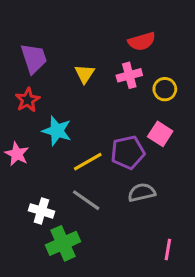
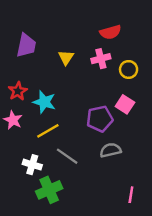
purple trapezoid: (34, 58) -> (26, 45), turned 30
red star: (28, 100) -> (18, 91), moved
yellow line: (88, 162) -> (48, 131), moved

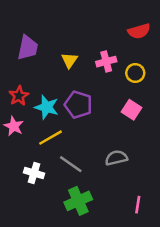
red semicircle: (110, 32) -> (139, 31), moved
purple pentagon: (100, 119) -> (78, 105), moved, turned 30
green cross: (49, 190) -> (78, 201), moved

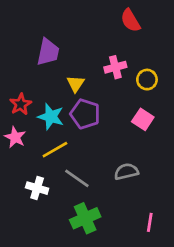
red semicircle: (139, 31) -> (130, 21), moved, turned 75
purple trapezoid: (28, 48) -> (48, 52), moved
yellow triangle: (69, 60) -> (76, 84), moved

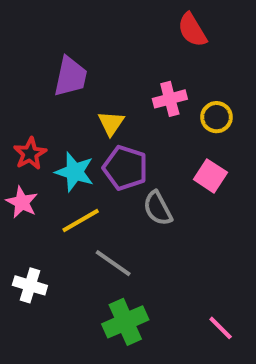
gray semicircle: (126, 172) -> (158, 208), moved, turned -105
white cross: (37, 188) -> (30, 285), moved
pink line: (150, 222) -> (221, 328), turned -54

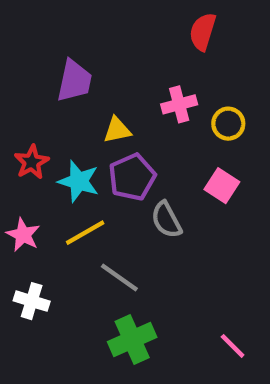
red semicircle: (192, 30) -> (203, 32), turned 48
yellow triangle: (111, 123) -> (117, 130), turned 44
purple pentagon: (125, 168) -> (132, 177), turned 30
pink star: (22, 202) -> (23, 235), moved

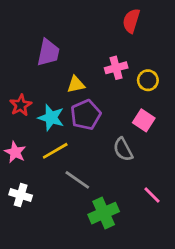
gray semicircle: (166, 220) -> (123, 149), moved
green cross: (132, 340) -> (104, 213), moved
pink line: (233, 346) -> (152, 195), moved

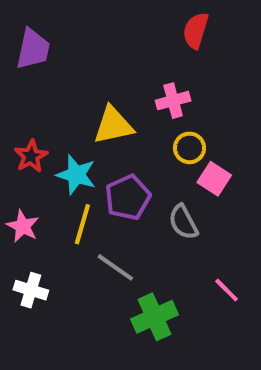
purple trapezoid: (48, 53) -> (33, 49), moved
yellow circle: (148, 80) -> (190, 148), moved
yellow triangle: (76, 84) -> (113, 125), size x1.5
purple pentagon: (86, 115) -> (128, 197), moved
yellow line: (55, 151) -> (82, 224), turned -44

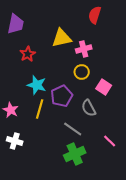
yellow triangle: (113, 125) -> (62, 38), moved
yellow circle: (190, 148) -> (82, 72), moved
red star: (31, 156) -> (28, 54), moved
gray line: (115, 267) -> (73, 129), moved

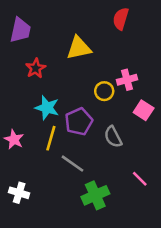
pink cross: (84, 49) -> (127, 80), moved
pink square: (104, 87) -> (144, 110), moved
gray line: (73, 129) -> (72, 164), moved
white cross: (15, 141) -> (19, 193), moved

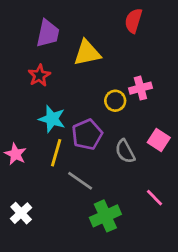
purple trapezoid: (20, 30) -> (48, 33), moved
pink square: (144, 110) -> (159, 140), moved
white cross: (19, 193) -> (21, 213), turned 30

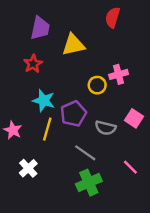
gray semicircle: (125, 151) -> (105, 128), turned -48
gray line: (80, 181) -> (85, 153), moved
white cross: (21, 213) -> (28, 168), moved

